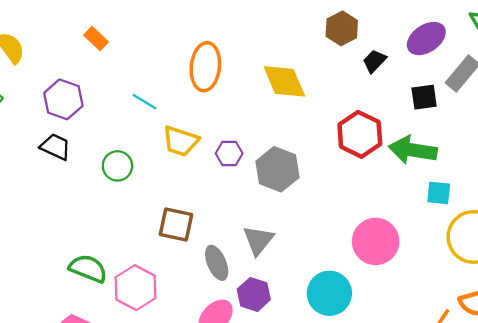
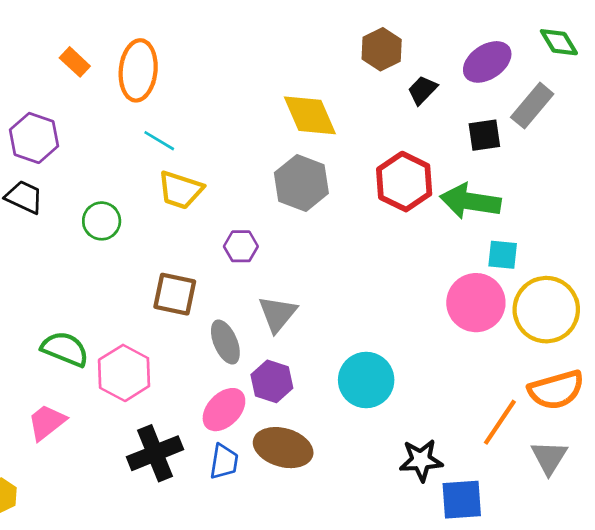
orange ellipse: (205, 67) -> (138, 70), moved
cyan line: (145, 102) -> (159, 141), moved
purple hexagon: (229, 153) -> (241, 246), moved
gray hexagon: (278, 169) -> (301, 183), moved
pink circle: (376, 241) -> (476, 303), moved

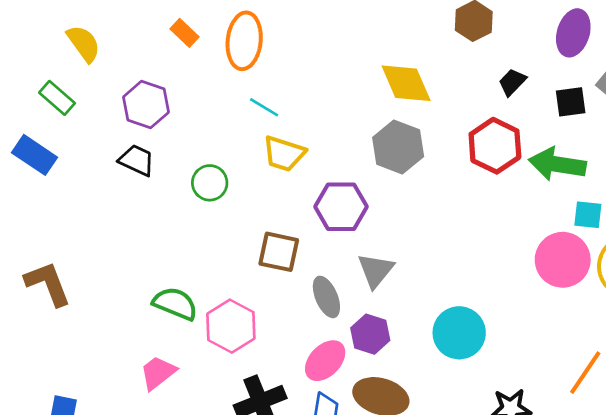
purple ellipse: (487, 62) -> (573, 33), turned -39
black trapezoid: (422, 90) -> (512, 82), moved
purple hexagon: (241, 246) -> (341, 207), size x1.6

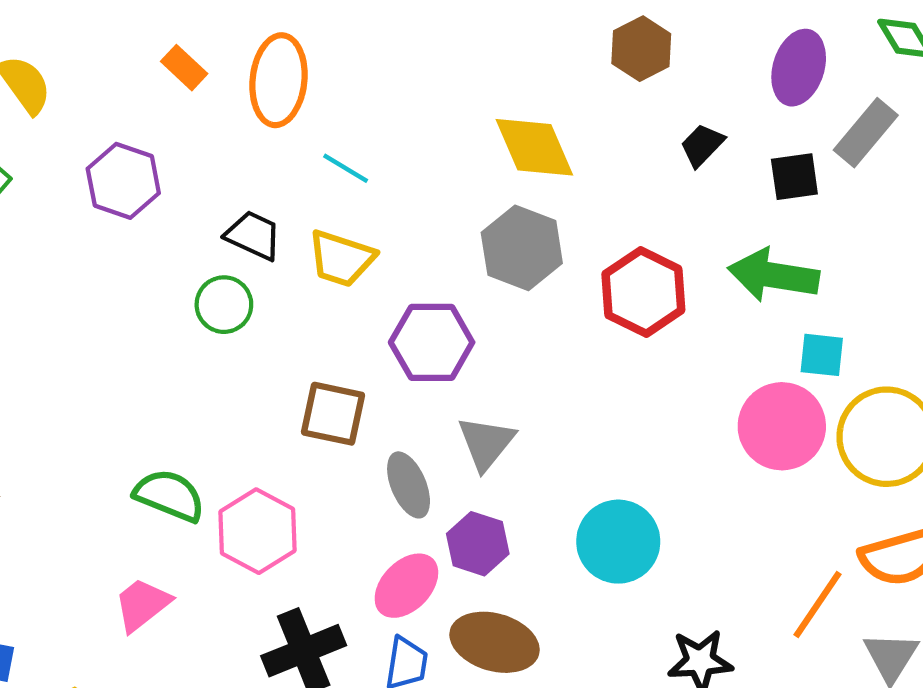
cyan line: (264, 107) -> (346, 168), moved
red hexagon: (495, 146) -> (643, 292), moved
black trapezoid: (137, 160) -> (253, 235), moved

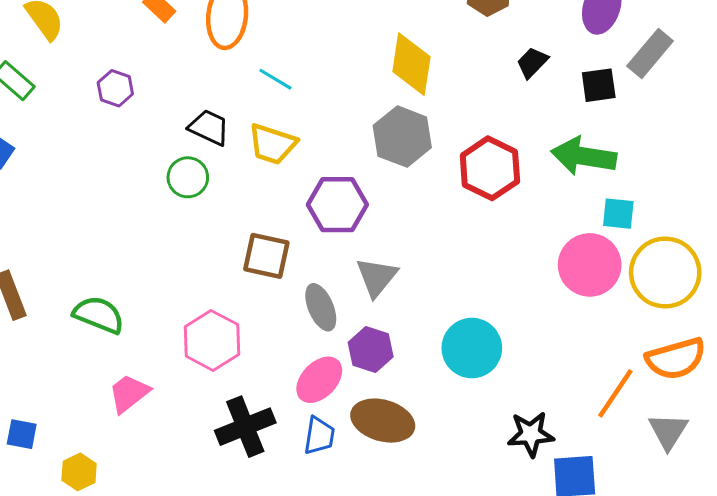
yellow diamond: (534, 147) -> (411, 64), turned 32
purple hexagon: (123, 181) -> (115, 88), size x0.7
green semicircle: (169, 495) -> (99, 315), moved

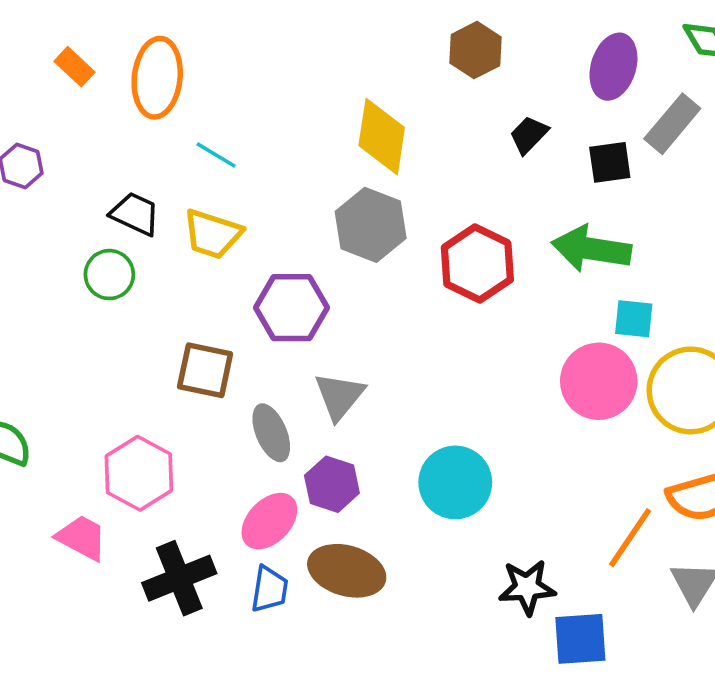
pink trapezoid: (129, 393) -> (82, 538), moved, turned 66

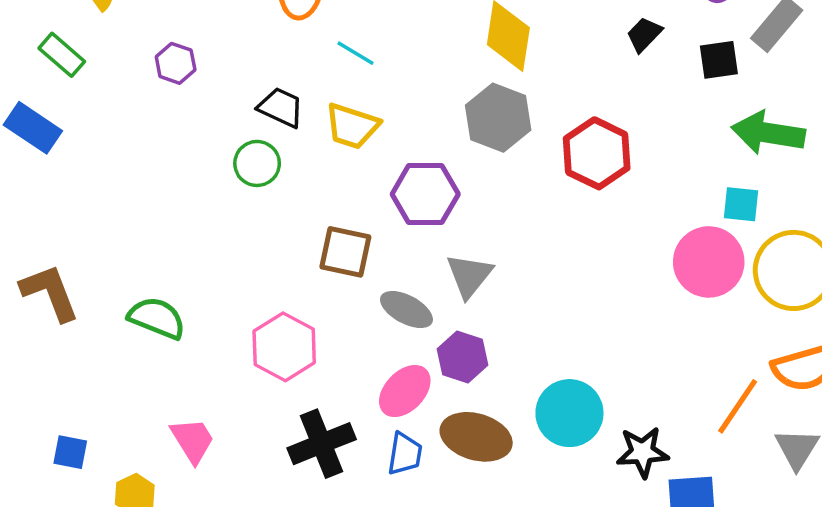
green arrow: (591, 249) -> (768, 133), moved
gray ellipse: (271, 433) -> (406, 310), turned -39
cyan circle: (455, 482) -> (569, 413), moved
pink trapezoid: (82, 538) -> (193, 440), moved, turned 30

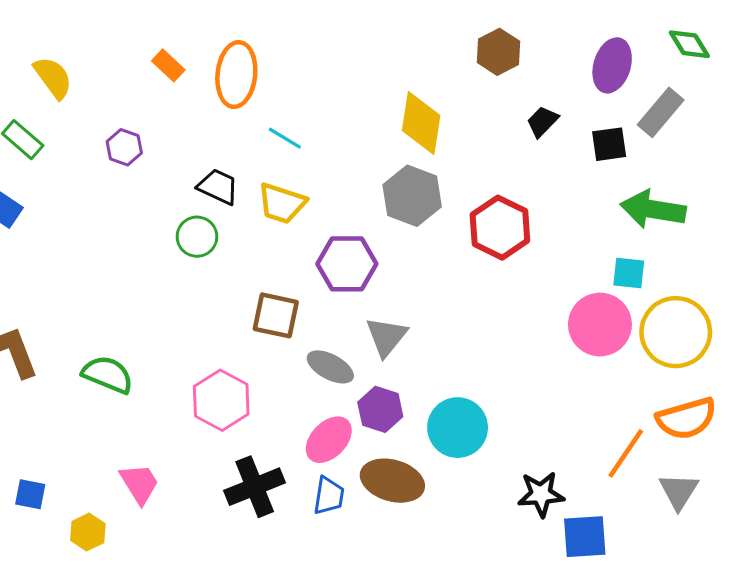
cyan circle: (569, 413) -> (458, 428), moved

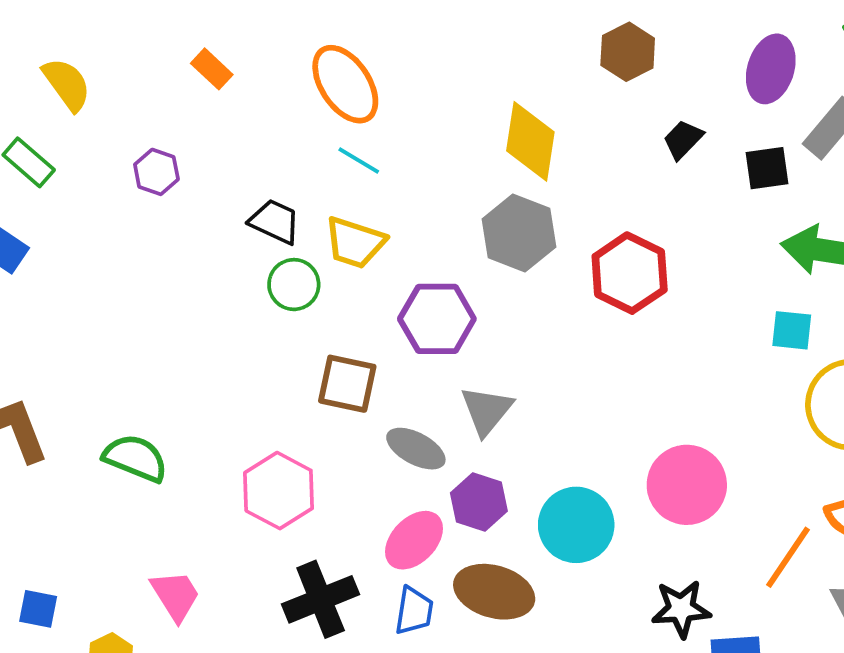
orange ellipse: (236, 75) -> (345, 84), moved, turned -40
green circle: (197, 237) -> (294, 285), moved
pink circle: (600, 325) -> (687, 485), moved

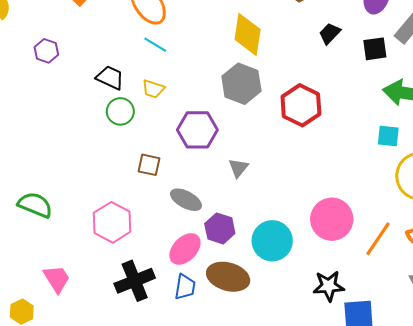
yellow trapezoid: (355, 243) -> (153, 89), size x0.7
brown square: (347, 384) -> (149, 165), size x0.7
gray triangle: (487, 410) -> (238, 168), moved, size x0.7
orange line: (788, 557) -> (378, 239), moved

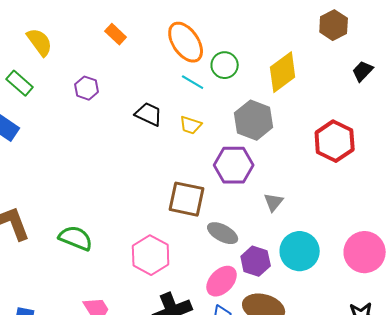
yellow diamond: (248, 34) -> (283, 72), turned 45
gray hexagon: (241, 84) -> (254, 120), moved
green circle: (120, 111) -> (225, 65), moved
brown square: (149, 165) -> (187, 199), size x1.6
cyan circle: (272, 241) -> (300, 251), moved

